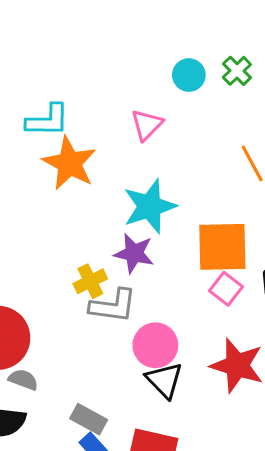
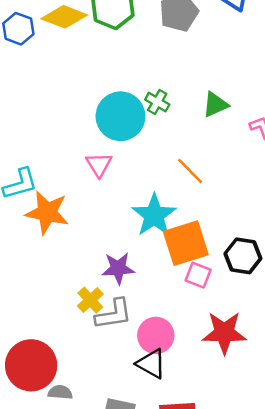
cyan circle: (189, 75) -> (120, 116), size x1.8
cyan star: (150, 206) -> (154, 215), moved
black triangle: (164, 380) -> (151, 364), moved

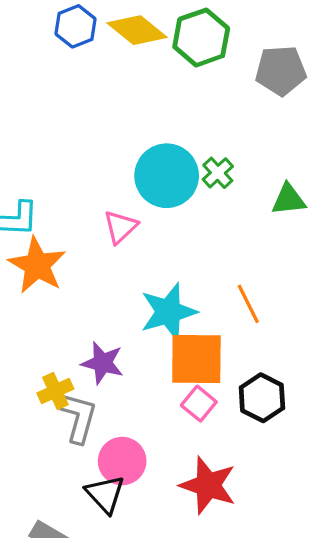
orange line: (190, 171) -> (248, 304), moved
gray L-shape: (114, 314) -> (79, 418), turned -84

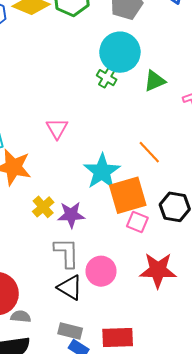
cyan circle: (167, 176) -> (120, 52), moved
yellow cross: (55, 391) -> (43, 207), moved
black triangle: (105, 494) -> (70, 288), moved

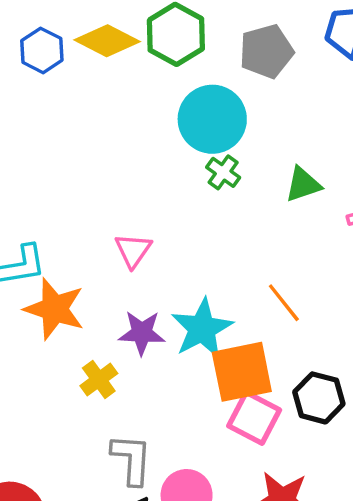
cyan circle: (120, 52) -> (212, 119), moved
purple star: (71, 215) -> (142, 333), moved
pink square: (137, 222) -> (254, 418), size x1.4

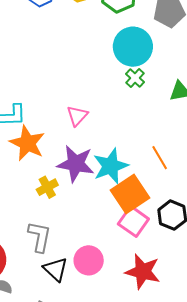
purple star: (142, 333) -> (76, 164), size x1.4
orange square: (242, 372) -> (130, 194), turned -30
gray L-shape: (132, 459) -> (40, 237), moved

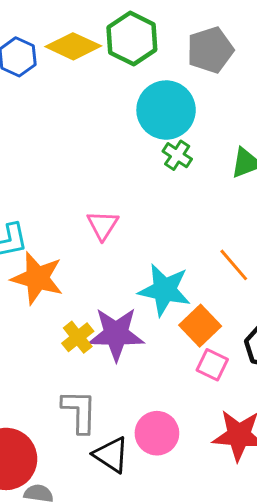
purple star: (76, 164) -> (116, 334), moved
cyan star: (111, 166) -> (164, 290), turned -30
orange square: (130, 194) -> (200, 326), size x0.7
pink square: (133, 221) -> (212, 365), size x0.7

